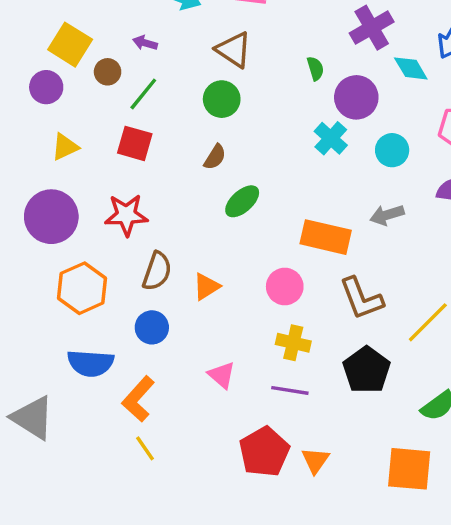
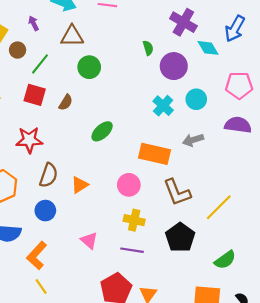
purple cross: (372, 28) -> (183, 22), turned -30
purple arrow: (145, 43) -> (34, 23), moved, turned 48
brown triangle: (234, 50) -> (72, 36), moved, turned -35
cyan cross: (331, 138) -> (163, 106), moved
brown semicircle: (215, 157) -> (66, 102), moved

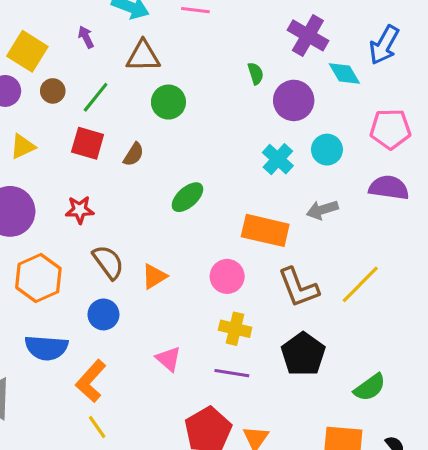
brown circle: (18, 50) -> (53, 91), moved
red star: (29, 140) -> (80, 210), size x0.7
brown semicircle: (49, 175) -> (108, 262), turned -55
yellow line: (219, 207) -> (360, 284), moved

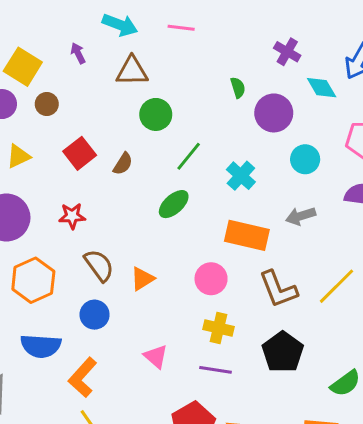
purple cross: (308, 35) -> (287, 52), size x0.7
green line: (96, 97) -> (189, 156), moved
red square: (88, 143) -> (80, 153), turned 36
cyan cross: (278, 159) -> (241, 176), moved

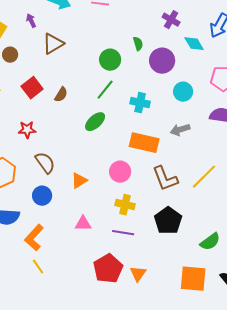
brown triangle: (132, 71) -> (53, 44), moved, turned -30
green circle: (156, 114) -> (110, 60), moved
cyan cross: (241, 176) -> (140, 103), turned -30
orange triangle: (142, 279) -> (79, 181), moved
pink triangle: (156, 356) -> (83, 224), turned -42

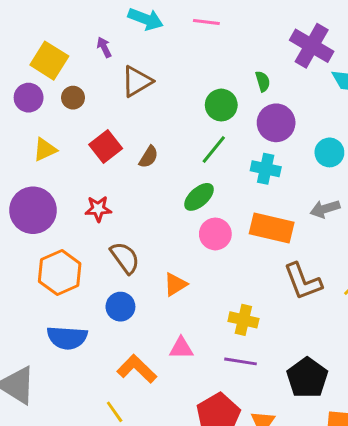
purple cross: (171, 20) -> (312, 46), size x1.6
purple circle: (162, 61) -> (276, 123), moved
pink circle: (120, 172) -> (215, 234), moved
black pentagon: (168, 221) -> (307, 378), moved
orange L-shape: (34, 238) -> (137, 369), moved, turned 92

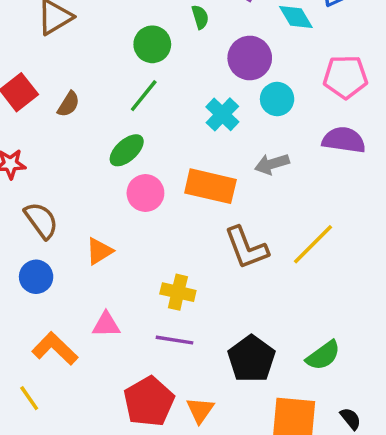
purple circle: (276, 123) -> (250, 58), moved
cyan cross: (266, 169) -> (222, 114), moved, turned 32

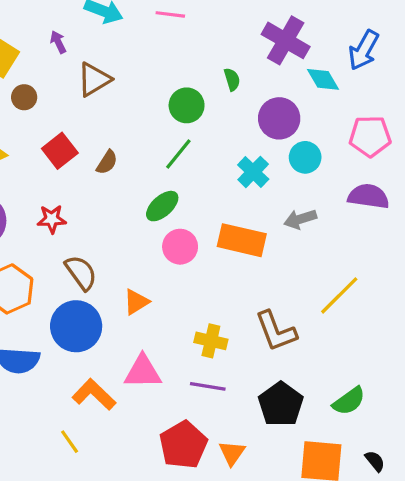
brown L-shape: (246, 248) -> (276, 331), moved
blue circle: (36, 277) -> (76, 326), size x1.6
pink triangle: (106, 325) -> (143, 372), size x1.4

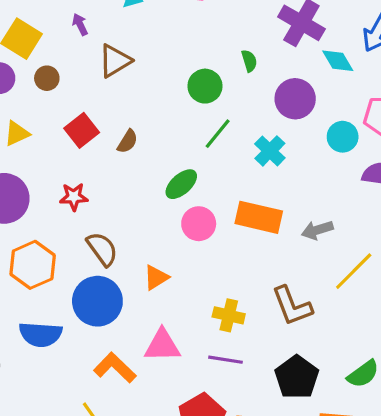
green line: (178, 154) -> (218, 134), moved
cyan circle: (305, 157) -> (343, 137), moved
gray arrow: (300, 219) -> (317, 230), moved

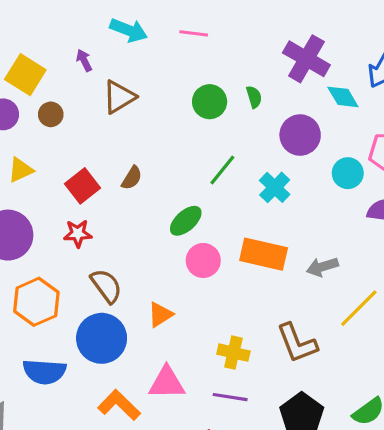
green circle: (205, 86) -> (210, 102), moved
red square: (82, 130) -> (83, 186), moved

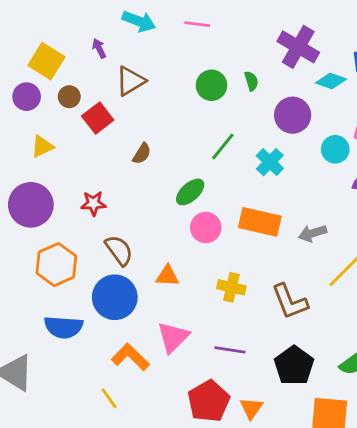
cyan diamond: (343, 97) -> (331, 81), turned -40
red square: (83, 186) -> (98, 118), moved
orange triangle: (160, 314) -> (167, 276), turned 35
yellow cross: (233, 353) -> (231, 287), moved
pink triangle: (167, 383) -> (173, 337), turned -44

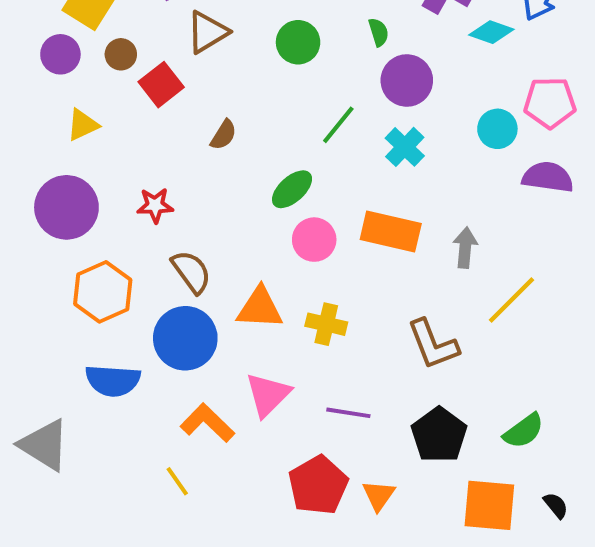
green circle: (211, 85) -> (298, 42), moved
purple circle: (293, 115) -> (407, 80), moved
gray arrow: (312, 233) -> (465, 248), turned 112
orange triangle: (167, 276) -> (260, 308), size x1.4
yellow cross: (231, 287) -> (326, 324), moved

